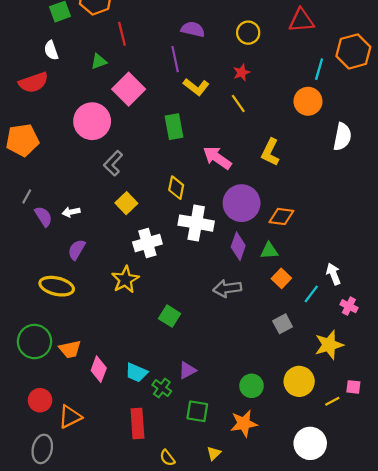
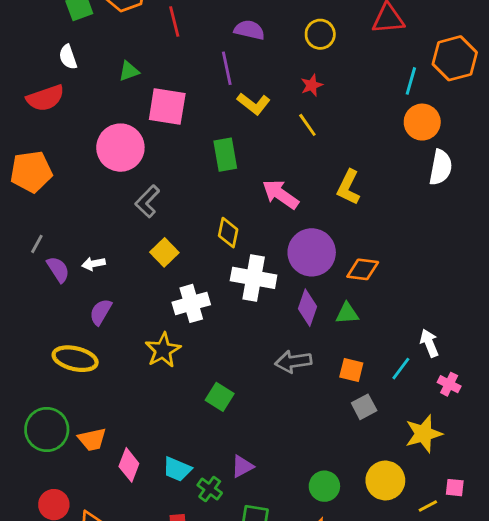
red line: (122, 34) -> (174, 21), moved
pink square: (129, 89) -> (167, 106), turned -36
orange circle: (308, 101) -> (422, 122), moved
orange square: (281, 278) -> (351, 370), moved, turned -30

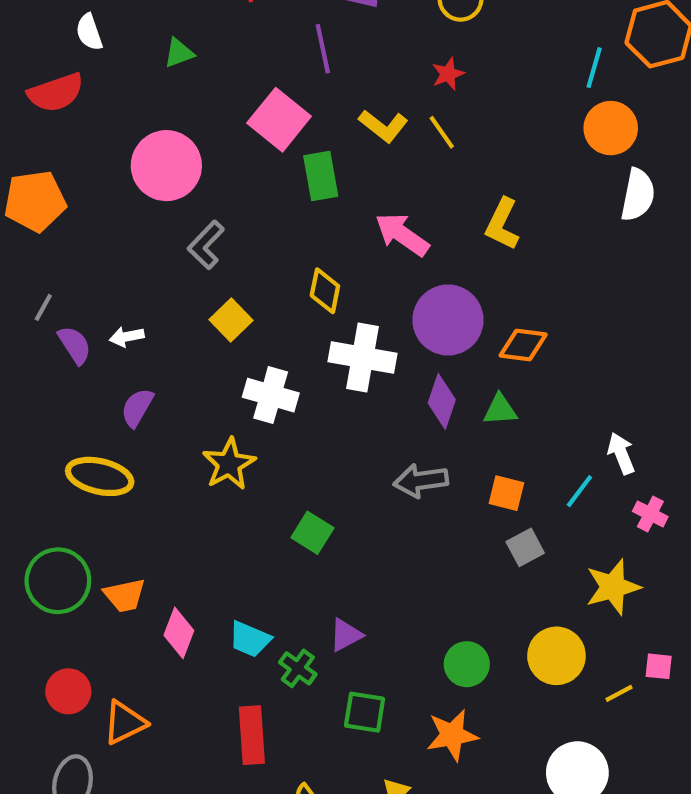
yellow L-shape: (254, 104) -> (383, 126), moved
pink square: (167, 106) -> (279, 120), moved, turned 30
white cross: (191, 303) -> (271, 395), turned 32

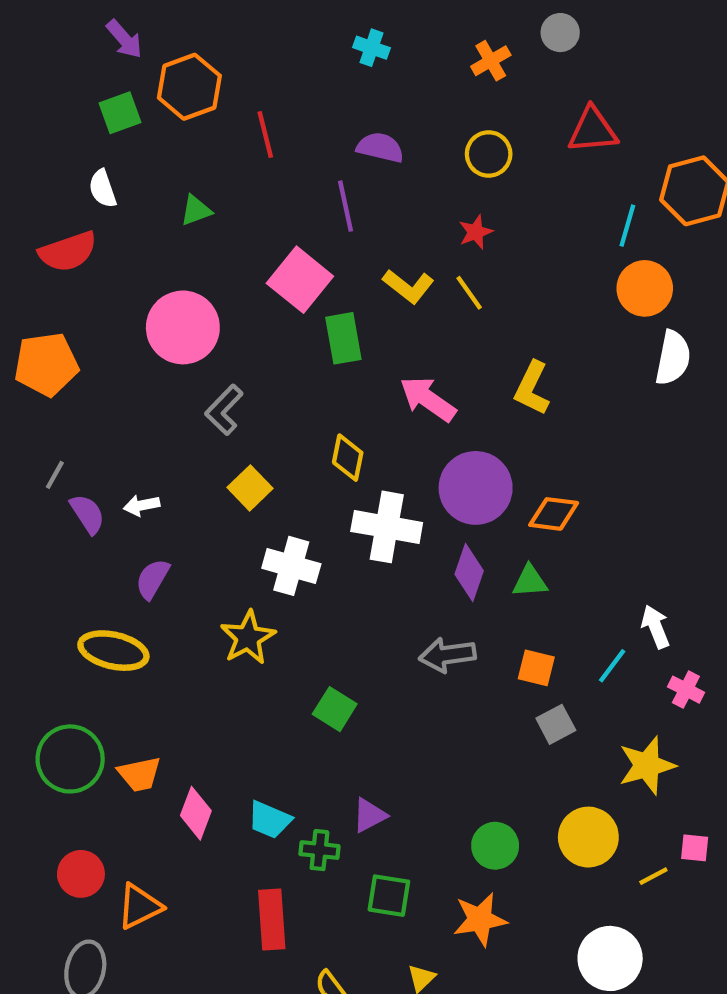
green cross: (298, 668) -> (319, 850), turned -30

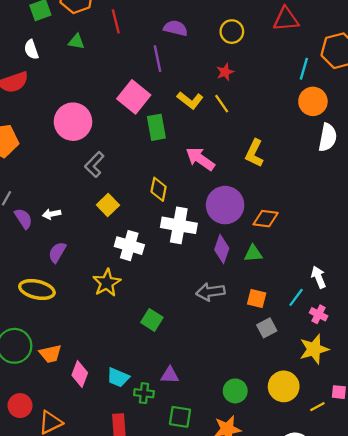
green triangle: (196, 210) -> (76, 42), moved, turned 30
pink cross: (686, 690) -> (319, 314), moved
purple triangle: (369, 815) -> (170, 375), turned 30

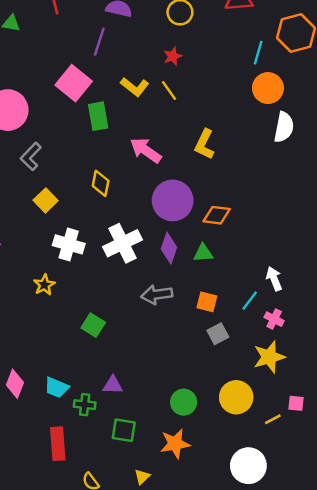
purple line: (157, 59) -> (99, 42), turned 30
white cross: (179, 225) -> (123, 243), moved, turned -36
yellow star: (107, 283) -> (44, 285), size x0.7

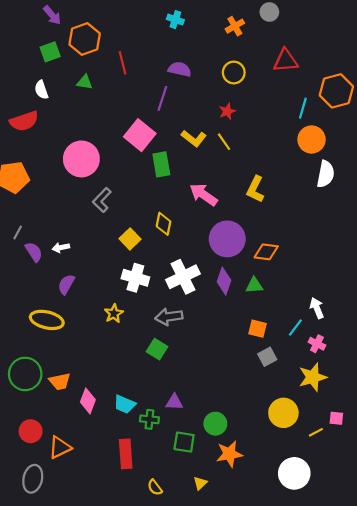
yellow square: (46, 200) -> (130, 239), moved
gray arrow: (157, 295) -> (169, 317), moved
green circle: (184, 402) -> (215, 424), moved

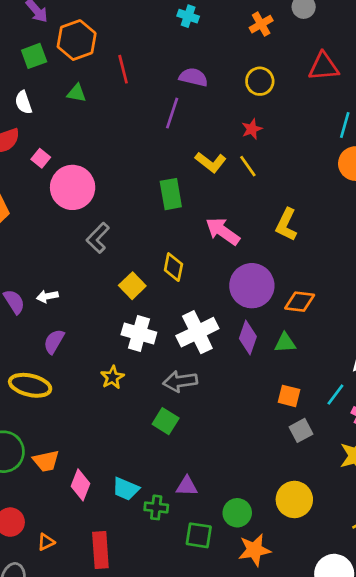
pink square: (140, 135) -> (41, 158), moved, size x0.5
yellow circle: (283, 413) -> (294, 499), moved
orange triangle: (60, 447) -> (46, 542), size x0.6
red rectangle: (126, 454) -> (100, 550), moved

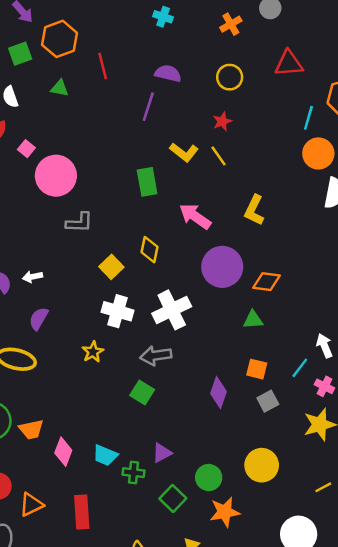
gray L-shape: (98, 238) -> (79, 222), turned -132
purple diamond: (248, 337) -> (219, 392), moved
purple triangle: (187, 486) -> (162, 453), turned -30
green square: (199, 535) -> (173, 498), turned 35
orange triangle: (46, 542) -> (31, 505), size x1.5

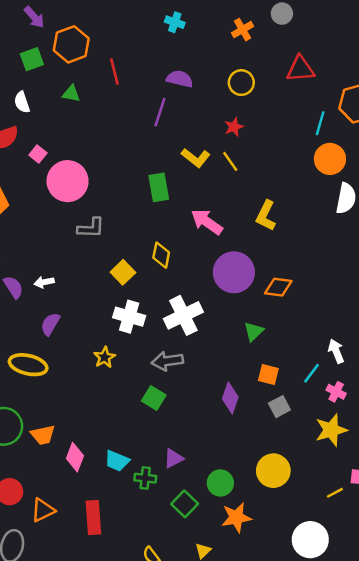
green triangle: (253, 320) -> (254, 331), moved, turned -40

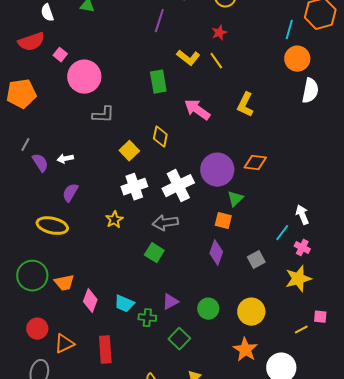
purple circle: (234, 272) -> (217, 170), moved
white cross: (129, 317) -> (134, 187), turned -35
orange square: (268, 375) -> (223, 221), moved
green circle: (220, 483) -> (208, 309), moved
orange star: (236, 517) -> (245, 350), moved, turned -30

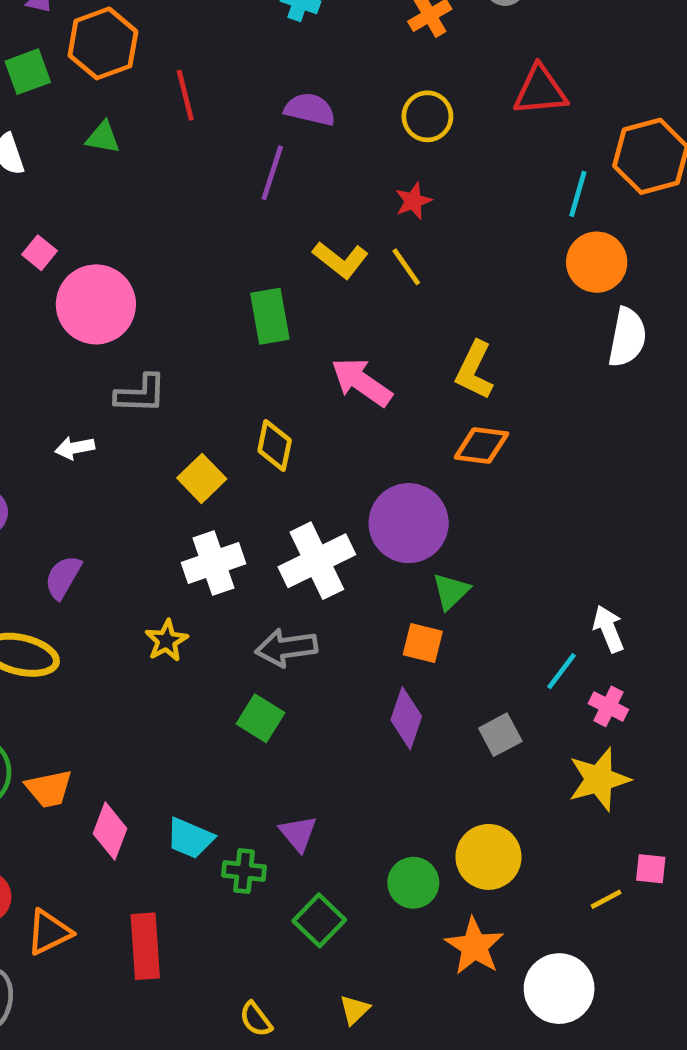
white arrow: (65, 159) -> (75, 448), moved
orange diamond: (255, 163) -> (481, 445), moved
purple triangle: (170, 302) -> (298, 833), turned -42
green circle: (208, 309) -> (413, 883), moved

